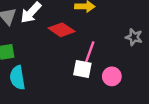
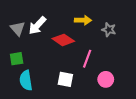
gray star: (134, 37) -> (109, 30), moved
white square: (82, 69) -> (65, 79), moved

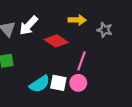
pink circle: (106, 79) -> (78, 83), moved
cyan semicircle: (26, 80) -> (40, 84), moved, turned -114

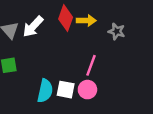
red diamond: (56, 41) -> (66, 18), moved, turned 75
cyan semicircle: (40, 84) -> (45, 91), turned -45

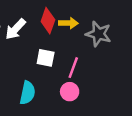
gray star: (117, 31) -> (98, 34), size x1.5
white square: (66, 90) -> (46, 58), moved

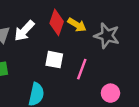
yellow arrow: (68, 23) -> (77, 25), turned 30
pink circle: (70, 92) -> (110, 93), moved

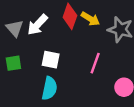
white square: (54, 60) -> (51, 60), moved

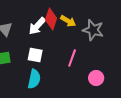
white arrow: (37, 25) -> (37, 26), moved

